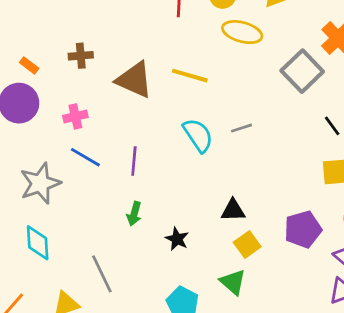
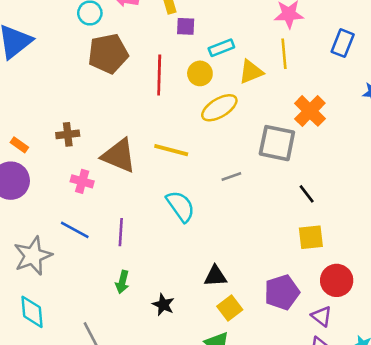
yellow ellipse: (242, 32) -> (219, 108), turned -45
gray square: (302, 71) -> (277, 143), turned -33
pink cross: (75, 116) -> (82, 181), moved, turned 30
gray line: (242, 128) -> (231, 177), moved

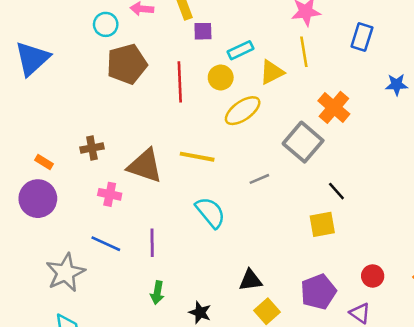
gray square: (277, 143) -> (303, 142), turned 33
yellow square: (311, 237) -> (322, 224), moved
red circle: (337, 280) -> (373, 276), size x0.7

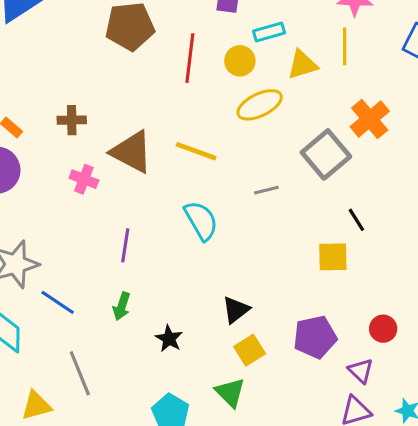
blue line: (106, 244) -> (58, 302), moved
black triangle: (250, 280) -> (236, 310), turned -40

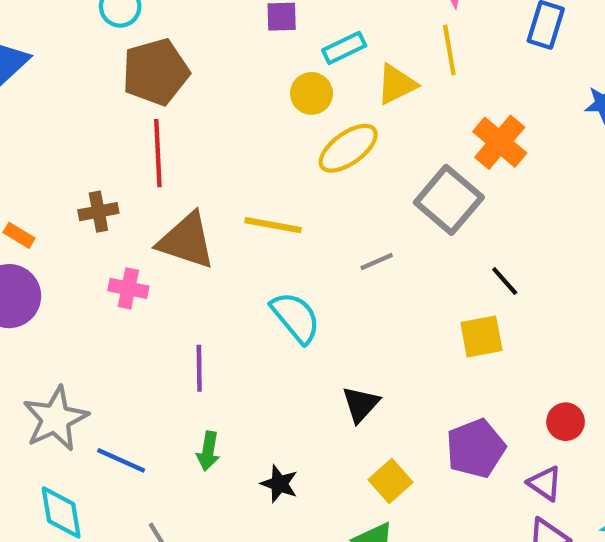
red line: (190, 58) -> (158, 153), moved
black triangle: (236, 310) -> (361, 404), moved

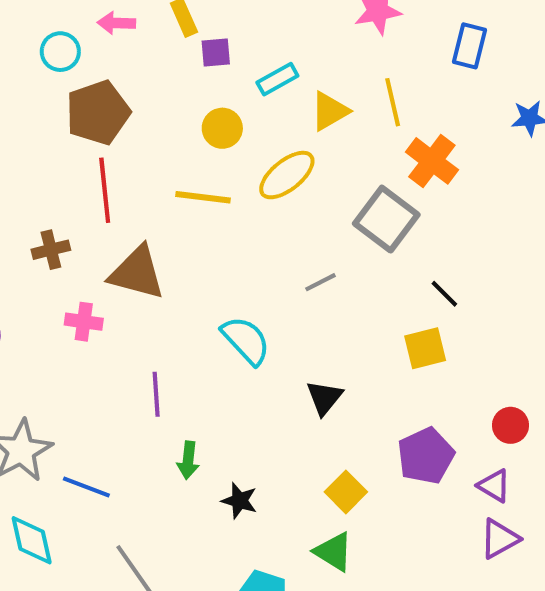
yellow line: (449, 50) -> (393, 102), moved
yellow circle: (312, 93) -> (222, 128), moved
yellow line: (273, 225) -> (203, 197), moved
black triangle: (361, 404) -> (324, 398), moved
green arrow: (208, 451) -> (188, 460), moved

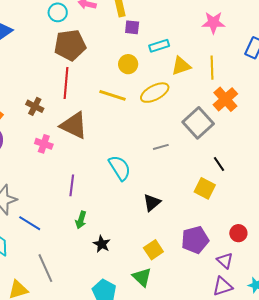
brown cross: (51, 250) -> (35, 106), turned 30
yellow square: (425, 348) -> (205, 188), turned 30

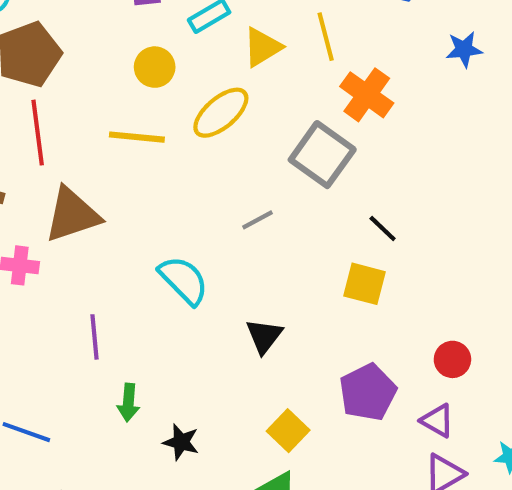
brown triangle: (74, 125) -> (72, 215), turned -32

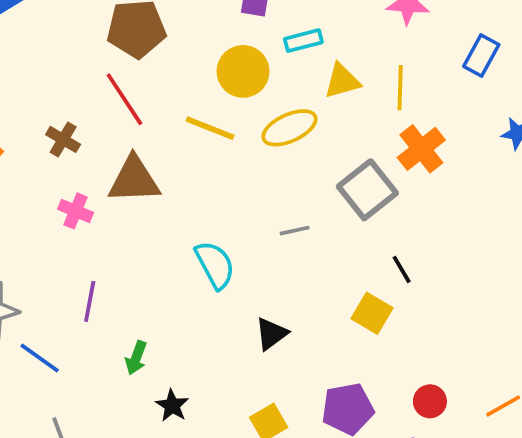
yellow circle: (155, 67) -> (243, 71), size x1.4
red line: (38, 133) -> (124, 99), turned -42
purple line: (95, 337) -> (90, 301), moved

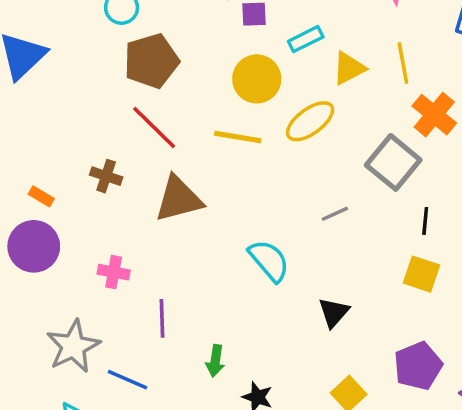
pink cross: (76, 211) -> (114, 272), moved
black line: (402, 269) -> (425, 221), moved, turned 48

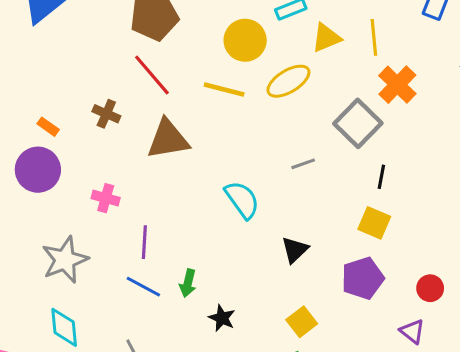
purple pentagon: (418, 366) -> (363, 278), moved
blue line: (127, 380) -> (143, 287), moved

